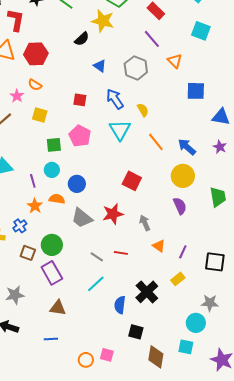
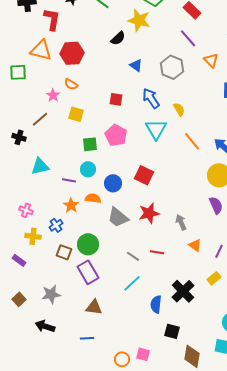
purple line: (33, 181) -> (69, 180), turned -64
red square: (132, 181) -> (144, 175), moved

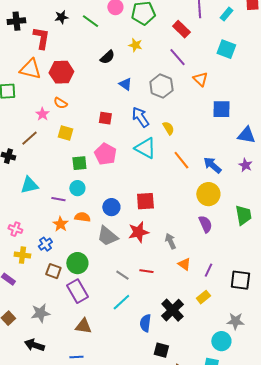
yellow star: (139, 20) -> (135, 45), moved, size x0.6
cyan triangle: (156, 129) -> (145, 148), turned -30
red square: (144, 175) -> (145, 201), moved, turned -30
blue circle: (113, 183) -> (111, 207), moved

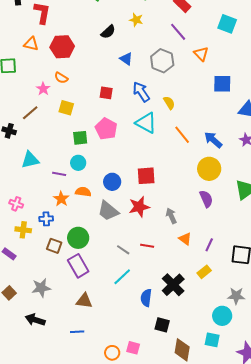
orange triangle: (30, 69) -> (31, 44), size x0.7
blue cross: (45, 244) -> (46, 219), turned 32

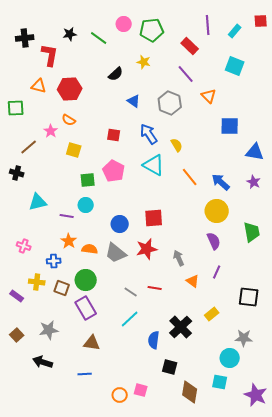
brown line: (30, 113) -> (29, 147), moved
orange semicircle: (83, 192) -> (90, 249), moved
yellow cross: (23, 230) -> (37, 282), moved
purple line: (209, 245) -> (217, 272), moved

